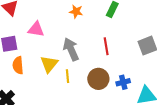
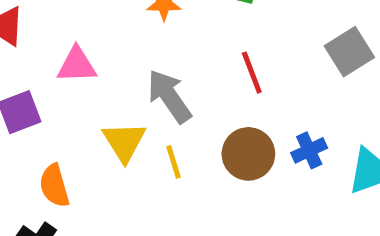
orange semicircle: (18, 65) -> (54, 186), moved

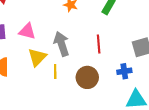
pink triangle: (77, 65) -> (27, 31), moved
blue cross: (309, 150) -> (124, 71), moved

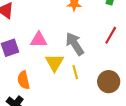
red line: (99, 44) -> (111, 35), turned 48
brown circle: (87, 77) -> (109, 82), moved

